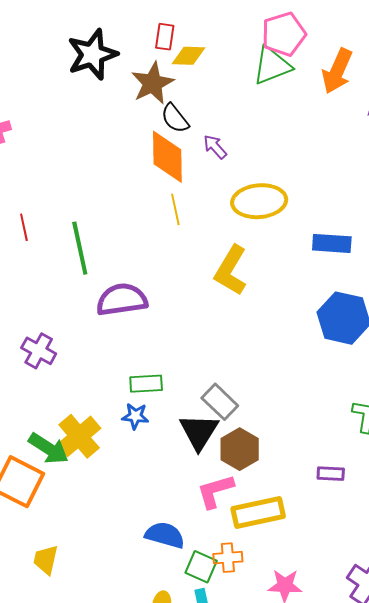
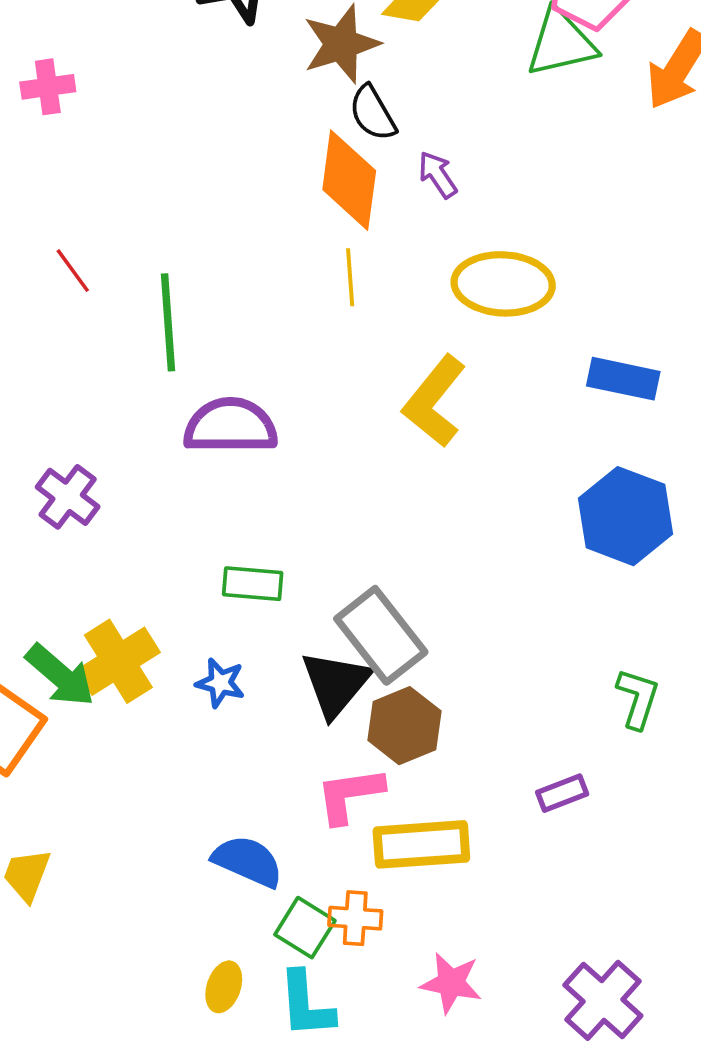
red line: (24, 227) -> (73, 271), turned -32
gray rectangle: (220, 402) -> (381, 635), size x1.4
blue star: (135, 416) -> (220, 683), moved
purple rectangle: (331, 474) -> (562, 793), turned -32

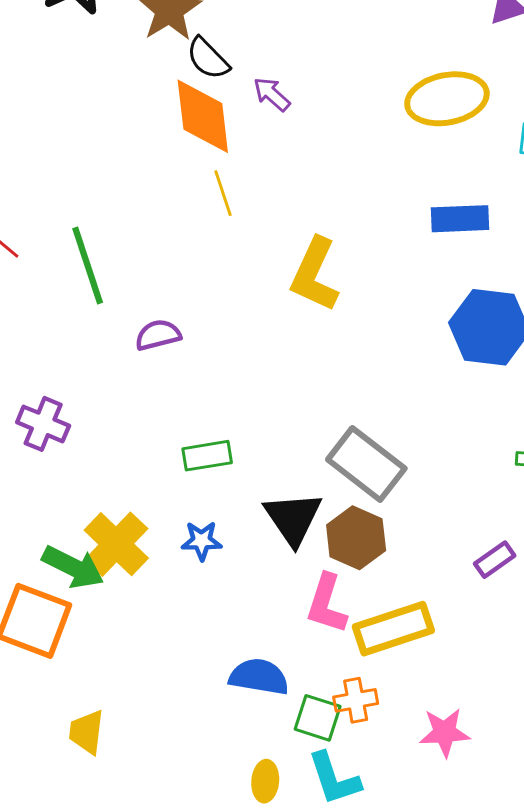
yellow ellipse: (503, 284) -> (447, 99), moved
purple semicircle: (230, 426) -> (158, 335), size x0.6
gray rectangle: (381, 635) -> (366, 464), moved
pink L-shape: (350, 795) -> (327, 604), turned -50

